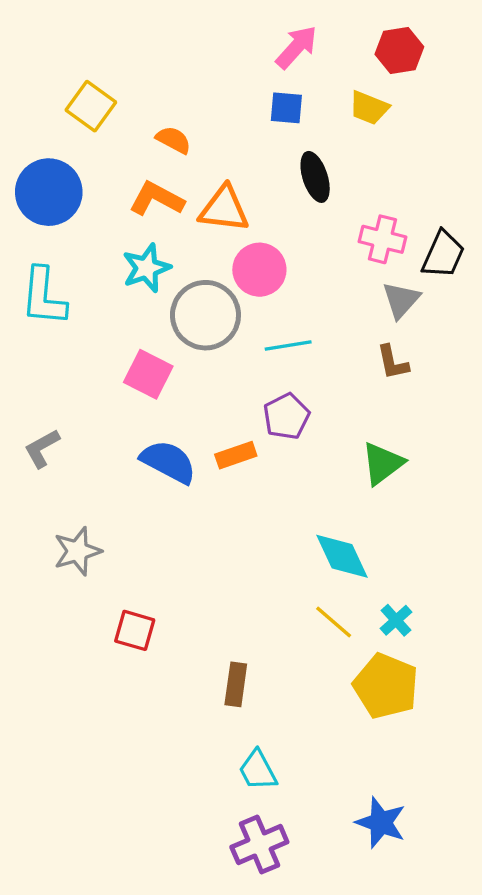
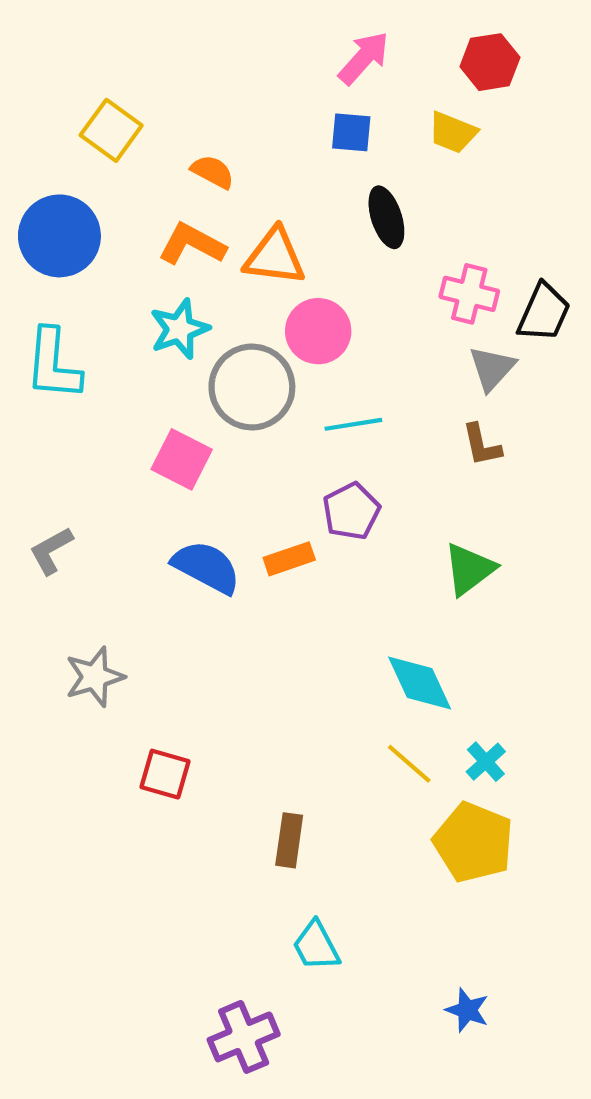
blue star: (381, 823) -> (467, 1010), size x0.7
purple cross: (259, 845) -> (244, 1037), moved

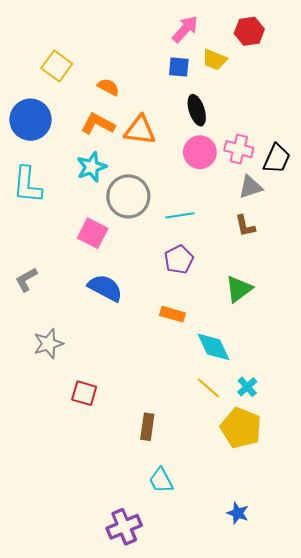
yellow trapezoid: (453, 132) -> (215, 60), moved
pink circle: (318, 331) -> (200, 152), moved
gray triangle: (492, 368) -> (250, 187), turned 30
orange rectangle: (289, 559) -> (173, 314), moved, turned 35

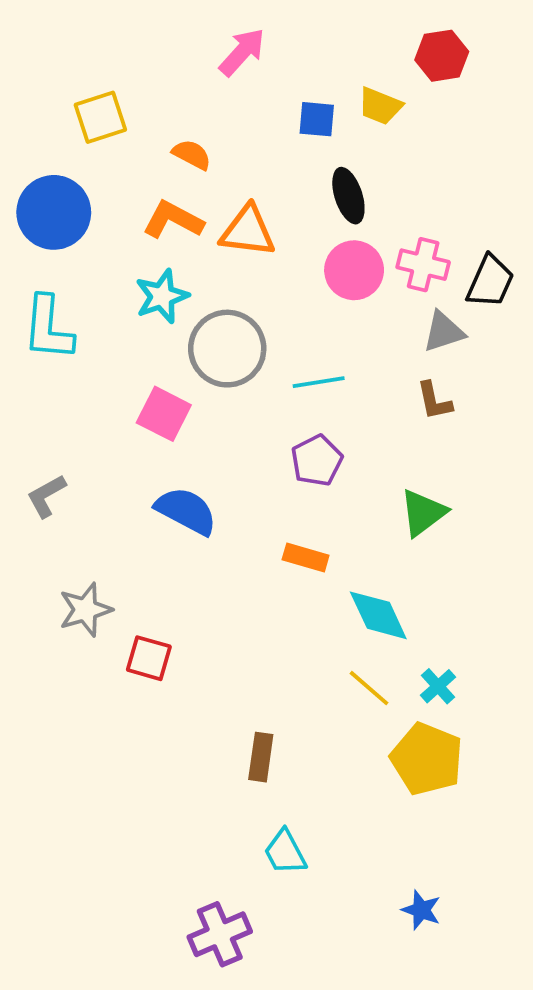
pink arrow: (185, 29) -> (242, 52), moved
yellow square: (57, 66) -> (100, 117), turned 36
red square: (84, 393) -> (149, 658), moved

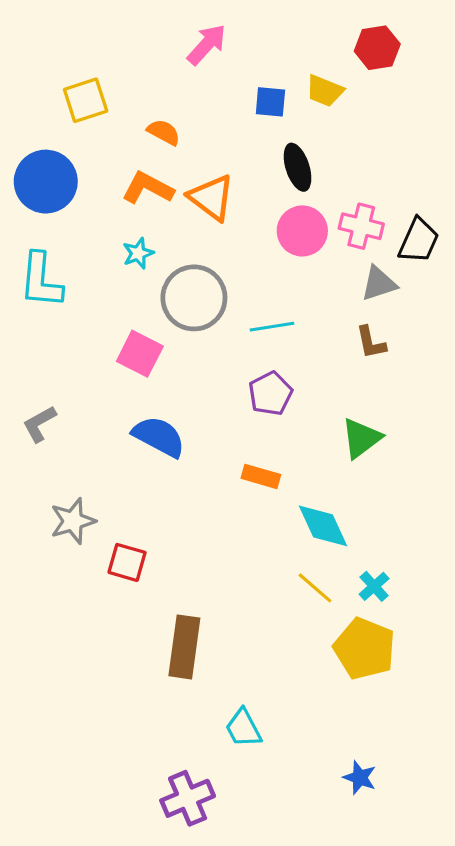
orange triangle: (248, 231) -> (211, 198), turned 30
cyan star: (162, 296) -> (138, 253), size x0.7
brown rectangle: (261, 757) -> (184, 647), moved, size x1.5

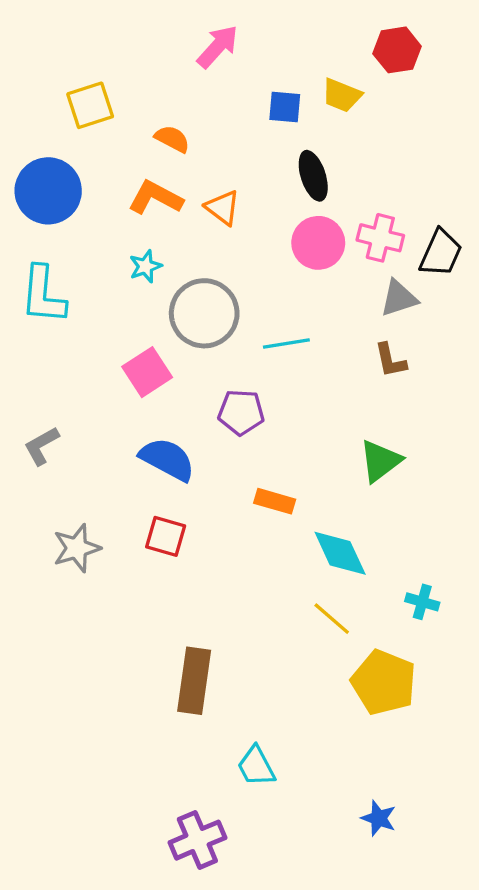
orange triangle: (211, 198) -> (223, 208), size x0.7
pink square: (140, 354) -> (147, 372), turned 30
purple pentagon: (270, 394) -> (241, 412), moved, turned 30
red square: (127, 562) -> (166, 536), moved
cyan cross: (374, 586) -> (422, 602), moved, turned -32

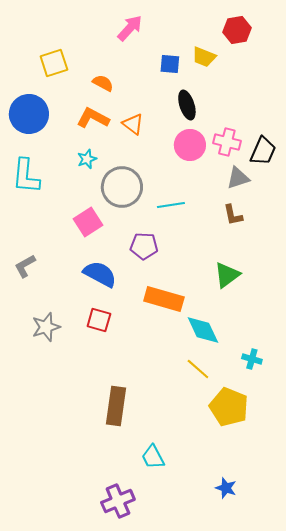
orange rectangle: (275, 501) -> (164, 299), size x1.6

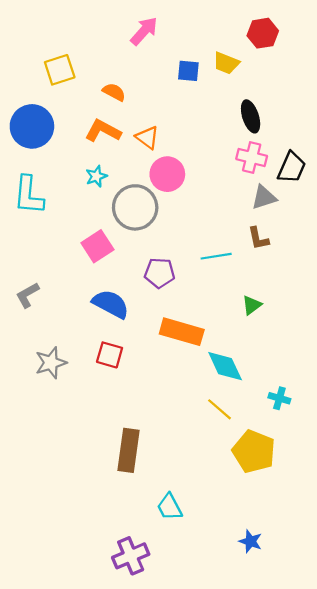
black ellipse: (187, 105) -> (251, 116), moved
pink circle: (190, 145) -> (167, 174), moved
cyan line: (171, 205) -> (216, 256), moved
green triangle: (227, 275) -> (252, 305), size x0.7

